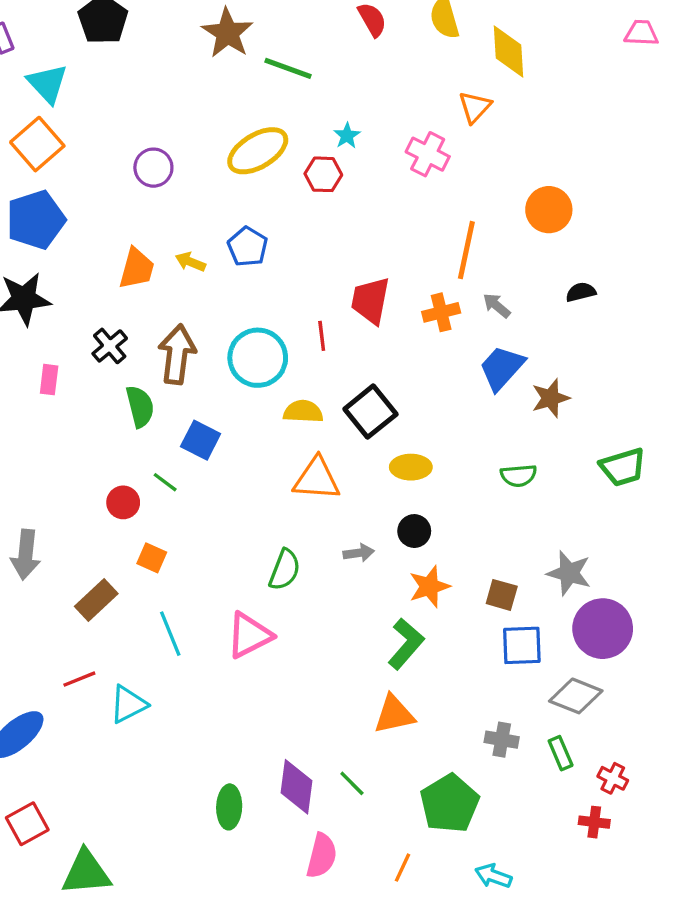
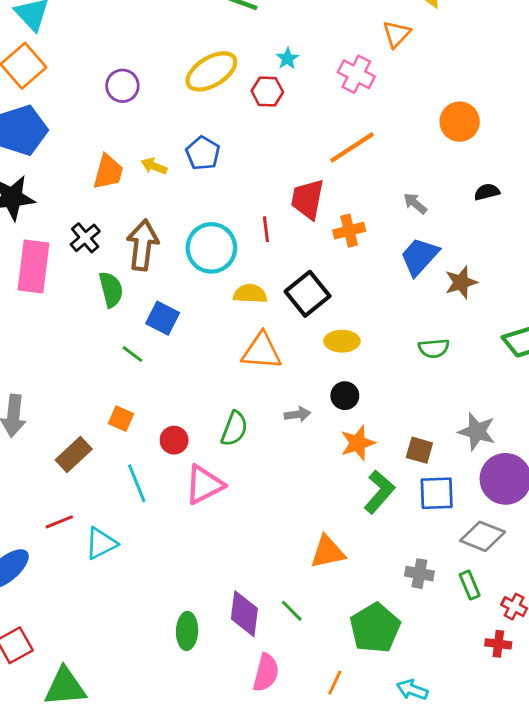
orange line: (466, 250) -> (352, 147), moved, turned 45
orange cross: (441, 312) -> (349, 231), moved
pink rectangle: (49, 380) -> (33, 267), size x2.0
red circle: (123, 502) -> (174, 440), moved
green L-shape: (406, 644) -> (379, 492), moved

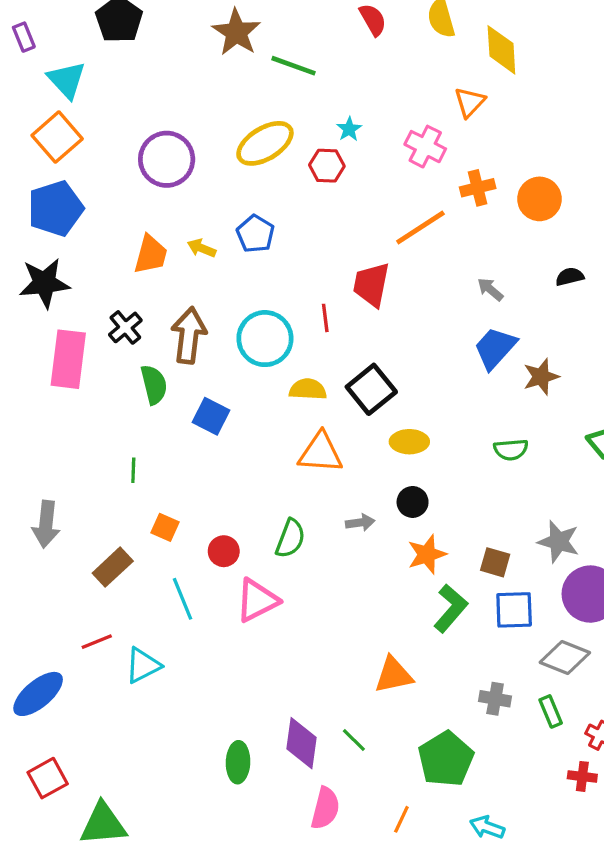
purple circle: (122, 86) -> (167, 159), size x1.5
orange cross: (349, 231) -> (478, 188), moved
green line: (132, 354) -> (133, 470), moved, turned 55

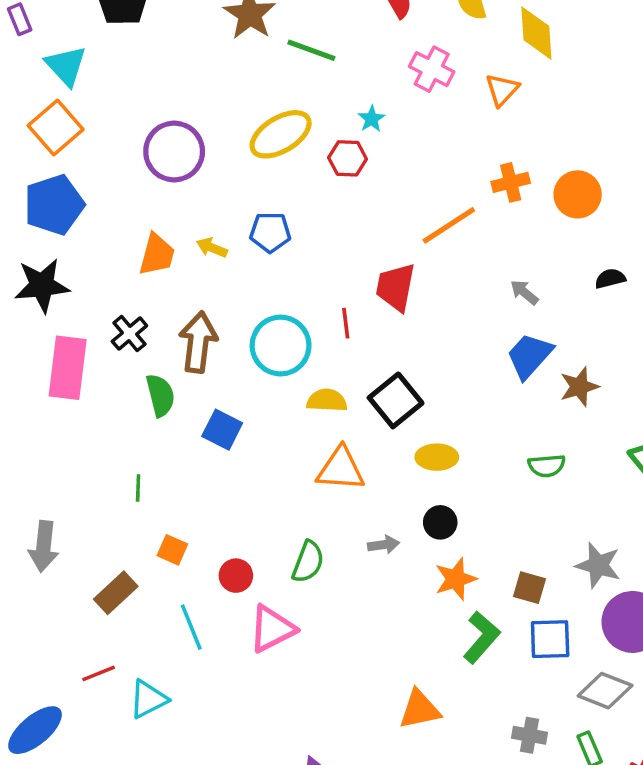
pink cross: (425, 147) -> (432, 69), moved
blue pentagon: (255, 234) -> (270, 232), turned -30

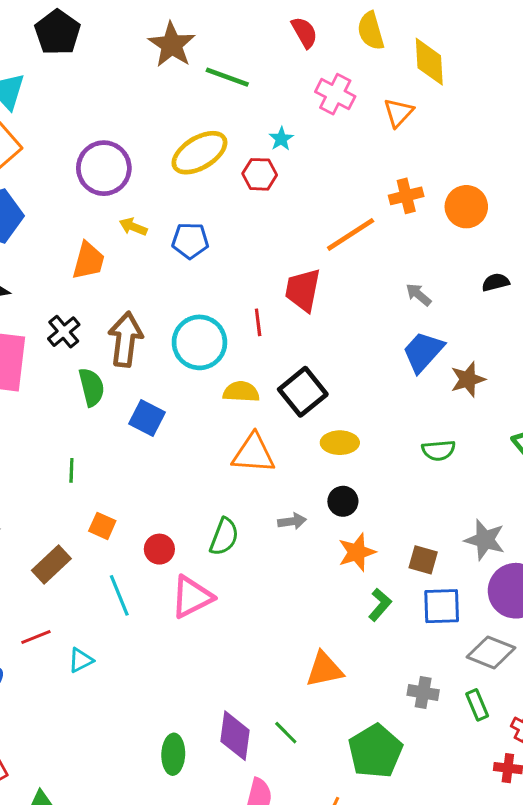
yellow arrow: (212, 248) -> (133, 227), moved
green L-shape: (481, 637) -> (380, 605), size x0.7
cyan triangle: (148, 699) -> (81, 660), size x0.7

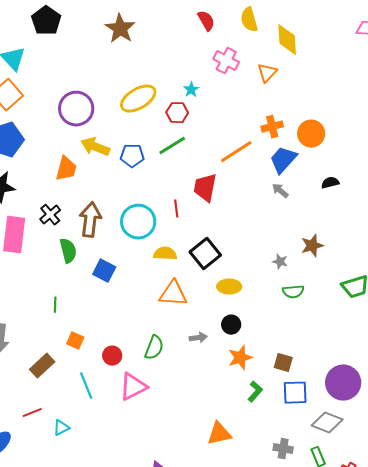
green line: (227, 77) -> (172, 146), moved, turned -52
yellow arrow: (133, 227) -> (95, 147), size x1.6
blue trapezoid: (423, 352) -> (283, 160), moved
gray star: (485, 540) -> (280, 262), moved, size x0.6

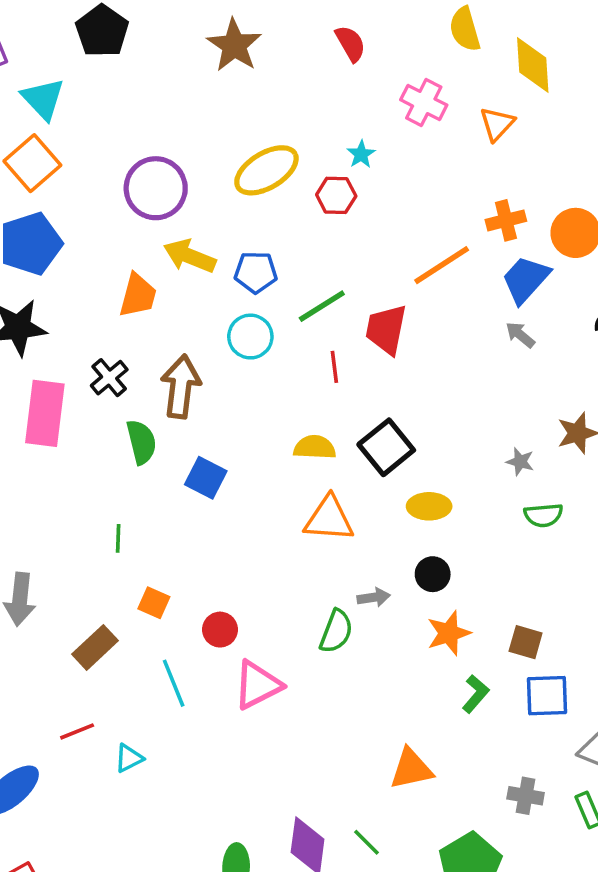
red semicircle: (206, 21) -> (350, 43), moved
green line: (172, 146) -> (322, 306), moved
cyan circle: (138, 222) -> (250, 337), moved, size x0.7
green semicircle: (154, 348) -> (336, 631), moved

